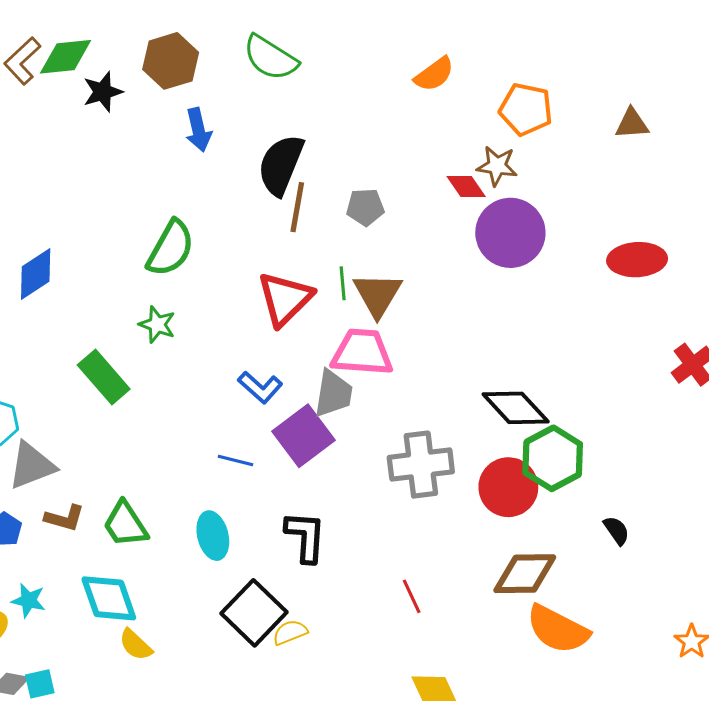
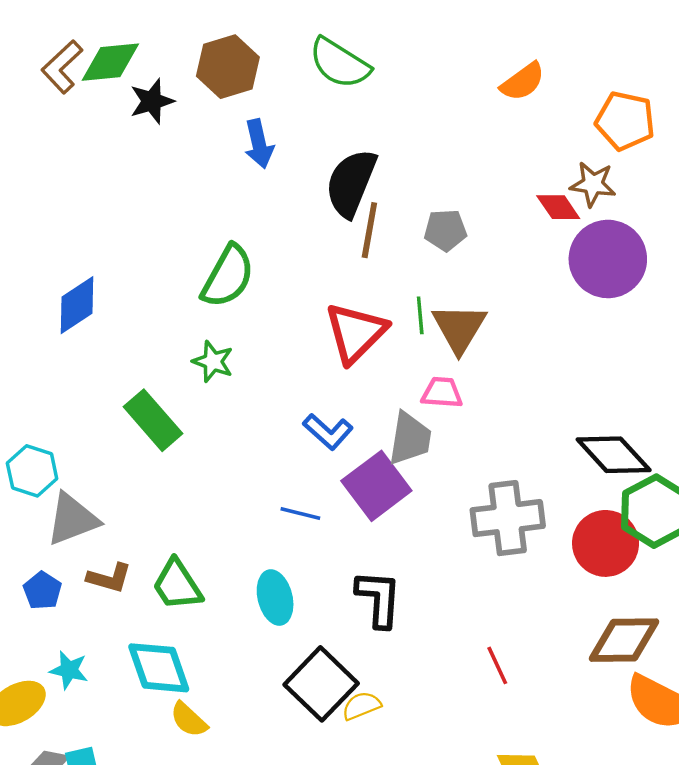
pink trapezoid: (362, 352) -> (442, 393), size x0.6

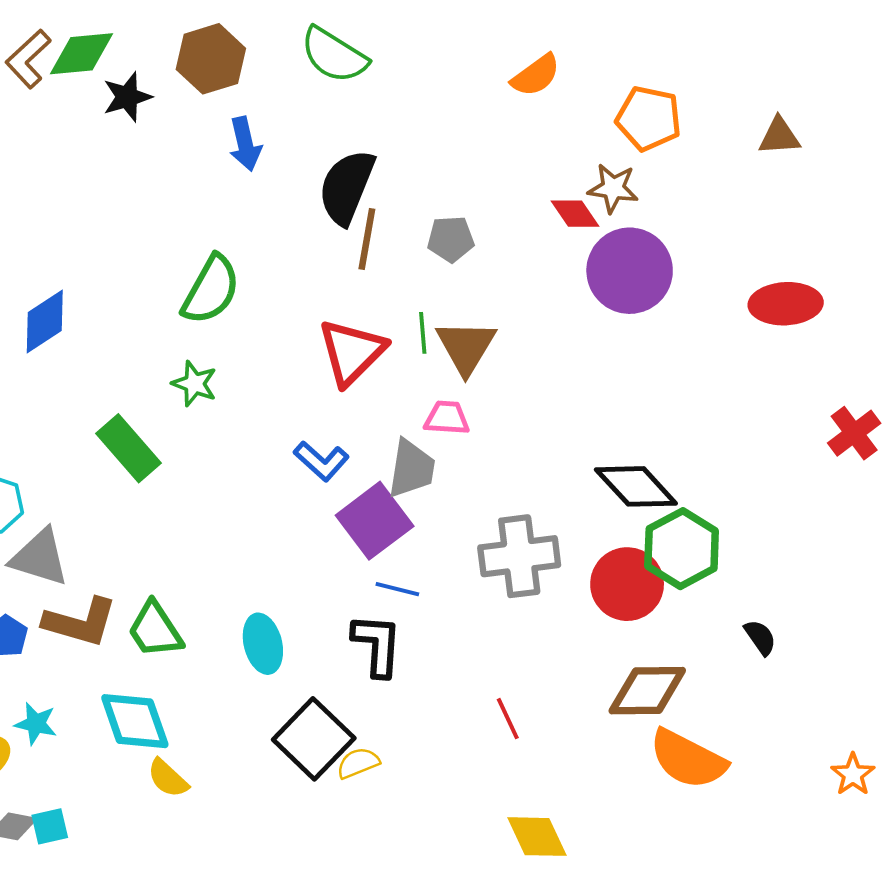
blue line: (300, 513) -> (397, 589), moved
gray triangle: (72, 519) -> (40, 557), turned 38
brown L-shape: (109, 578) -> (80, 622), size x1.5

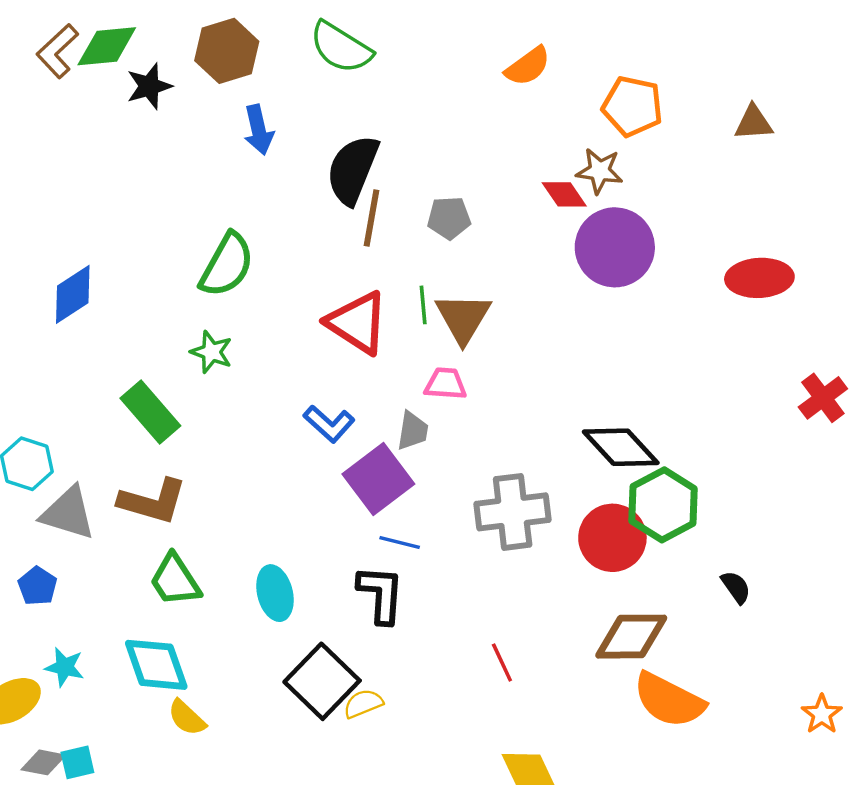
red triangle: (352, 352) -> (357, 323), turned -42
gray trapezoid: (411, 469) -> (413, 431), size x0.7
brown L-shape: (80, 622) -> (153, 501), moved

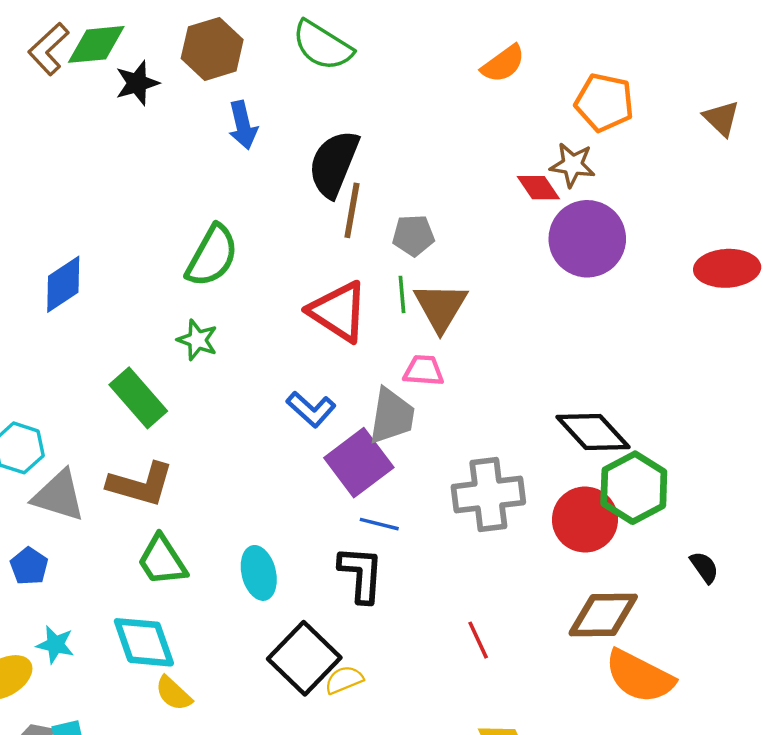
brown triangle: (754, 123) -> (721, 118), turned 48
gray pentagon: (449, 218) -> (413, 235), moved
gray trapezoid: (413, 431) -> (392, 416), size x1.5

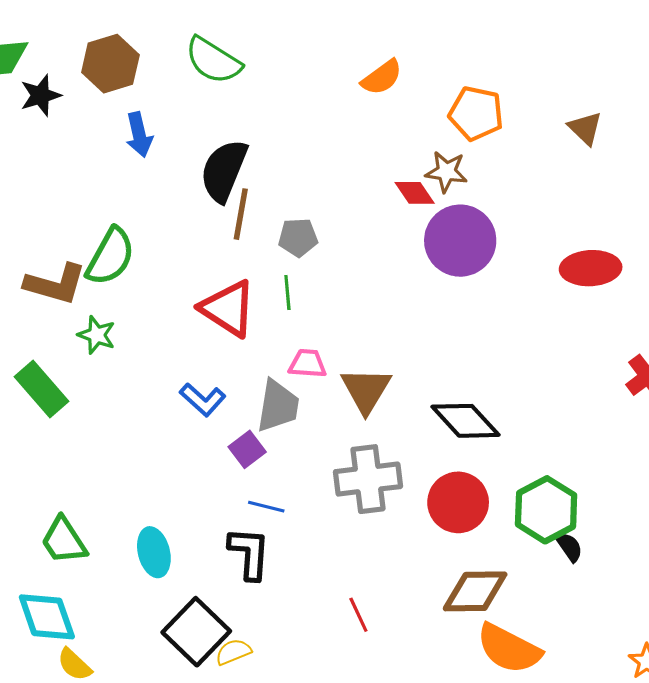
brown triangle: (441, 307) -> (366, 390), moved
purple square: (359, 463) -> (247, 449), size x0.6
brown L-shape: (141, 484) -> (55, 284), moved
green hexagon: (634, 488) -> (546, 510), moved

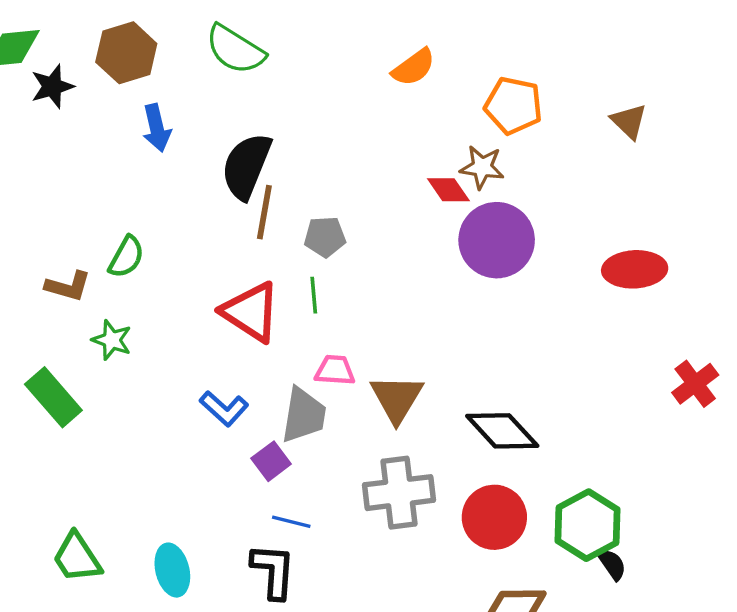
green semicircle: (110, 256) -> (126, 257), size x0.7
brown L-shape: (55, 284) -> (68, 286), size x0.7

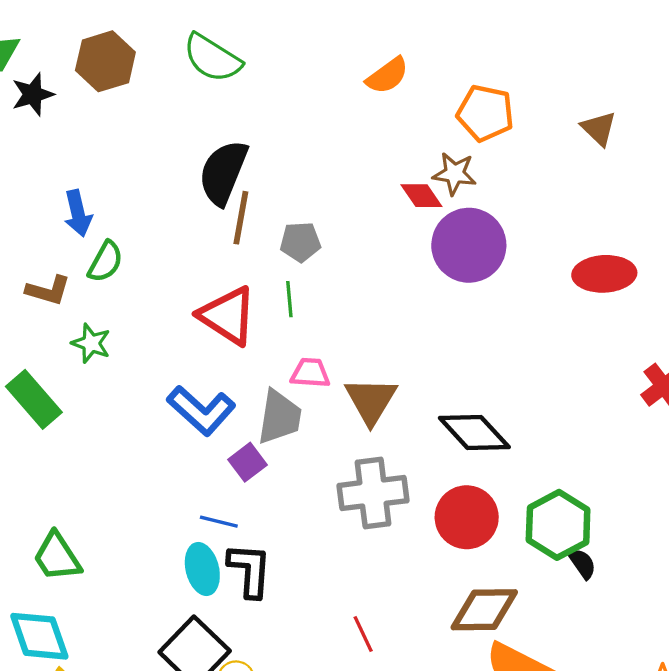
blue arrow: (157, 128) -> (78, 213), moved
blue L-shape: (224, 408) -> (201, 410), size x1.4
blue line: (291, 522) -> (219, 522), moved
cyan ellipse: (172, 570) -> (202, 569), moved

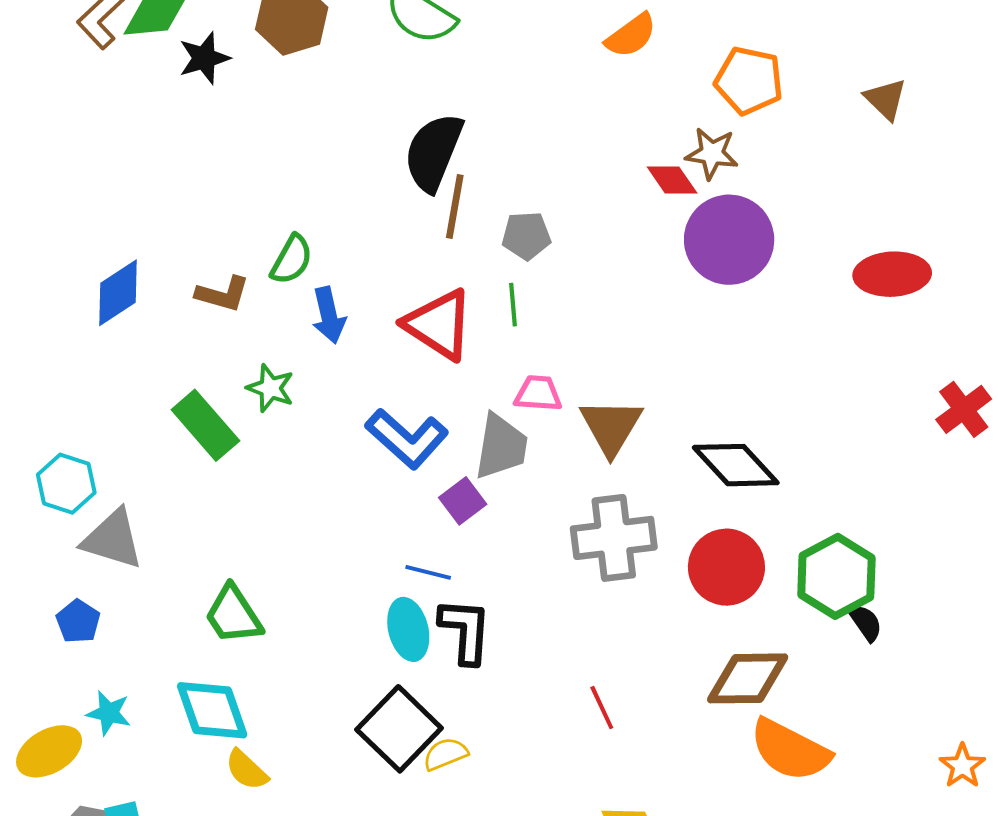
blue arrow: (78, 213) -> (329, 315), moved
green star: (91, 343) -> (270, 388), moved

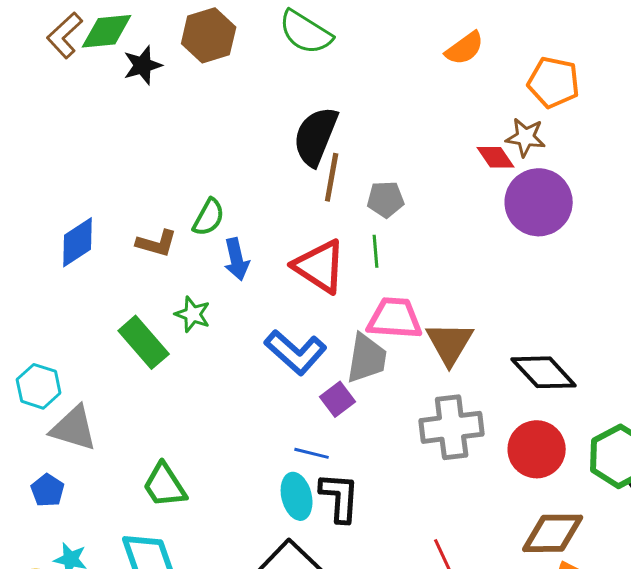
pink trapezoid: (538, 393) -> (395, 318), size x1.5

